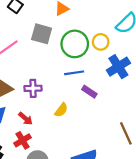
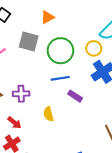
yellow circle: (101, 42) -> (94, 48), moved
yellow semicircle: (61, 110) -> (48, 114), turned 128

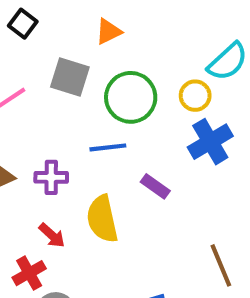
blue line: (60, 78) -> (108, 147), moved
yellow semicircle: (48, 114) -> (102, 219), size x1.6
red arrow: (14, 123) -> (52, 235), moved

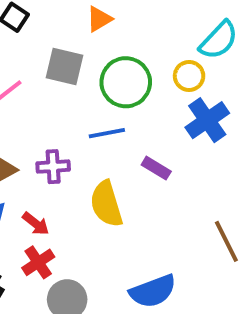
red arrow: (52, 235) -> (36, 224), moved

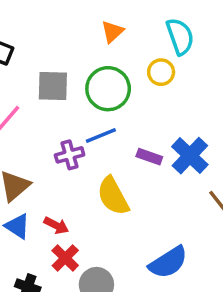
orange triangle: (99, 19) -> (112, 32), moved
cyan semicircle: (219, 40) -> (180, 36), turned -51
blue cross: (207, 120) -> (190, 156), moved
purple cross: (53, 167) -> (70, 155), moved

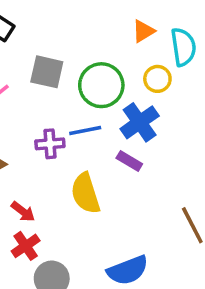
orange triangle: (112, 32) -> (143, 31), moved
blue cross: (190, 156) -> (140, 122), moved

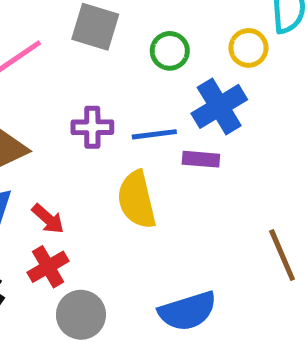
green circle: (101, 85) -> (170, 51), size x0.6
blue line: (85, 131) -> (154, 134), moved
purple rectangle: (129, 161) -> (201, 159), turned -30

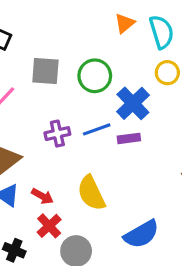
yellow circle: (248, 48) -> (167, 73), moved
green circle: (170, 51) -> (95, 76), size x1.4
yellow semicircle: (137, 200) -> (91, 193), moved

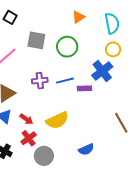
orange triangle: (125, 23) -> (78, 17), moved
blue cross: (133, 103) -> (102, 71), moved
yellow semicircle: (91, 193) -> (57, 120), turned -95
blue semicircle: (141, 234) -> (86, 149), size x0.7

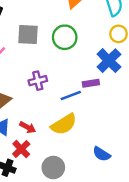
blue line: (65, 81) -> (71, 95), moved
red cross: (29, 138) -> (21, 149), moved
blue semicircle: (86, 149) -> (102, 154), turned 63

